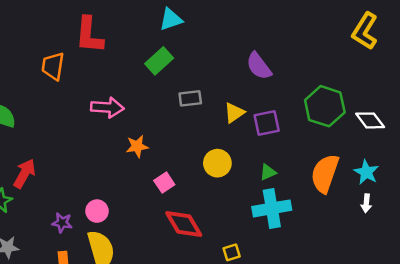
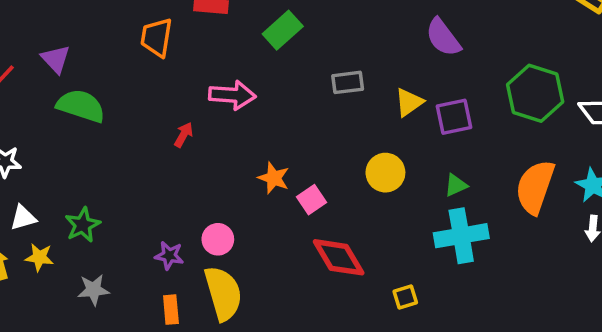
green rectangle: (159, 61) -> (283, 30), moved
orange star: (137, 146) -> (274, 178), moved, turned 30
red arrow: (24, 173) -> (184, 135), moved, size x0.6

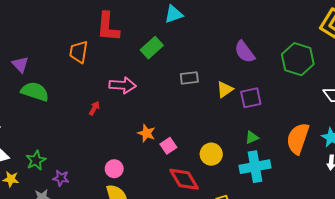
green hexagon: (535, 93) -> (298, 59), moved
yellow circle: (385, 173) -> (211, 154), moved
purple star: (169, 255) -> (61, 178), moved

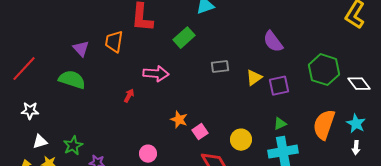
green hexagon: (298, 59) -> (324, 70), moved
purple triangle: (20, 64) -> (81, 49), moved

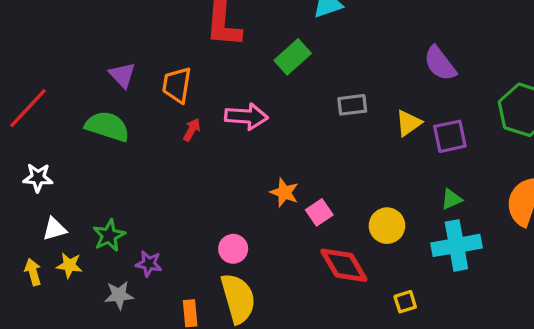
orange trapezoid: (114, 42) -> (177, 85), moved
red arrow: (129, 96) -> (192, 130), moved

